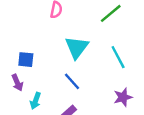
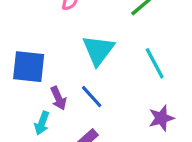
blue square: (26, 60) -> (29, 67), size x1.5
purple arrow: (17, 83) -> (58, 98), moved

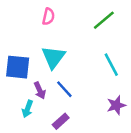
cyan triangle: (98, 50) -> (53, 57), moved

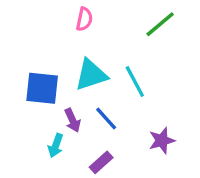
cyan triangle: (53, 57) -> (91, 75), turned 35
cyan line: (111, 65) -> (135, 81), moved
purple star: (116, 105) -> (162, 140), moved

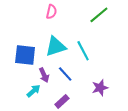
cyan arrow: (56, 146) -> (33, 91), turned -152

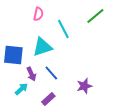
green line: (99, 15) -> (95, 16), moved
cyan line: (83, 51) -> (63, 29), moved

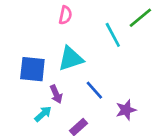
cyan line: (63, 29) -> (113, 35), moved
blue line: (51, 73) -> (94, 90), moved

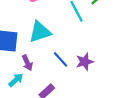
purple star: (126, 110) -> (85, 62), moved

